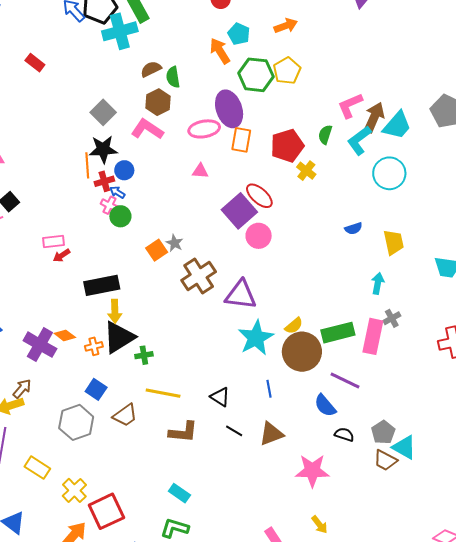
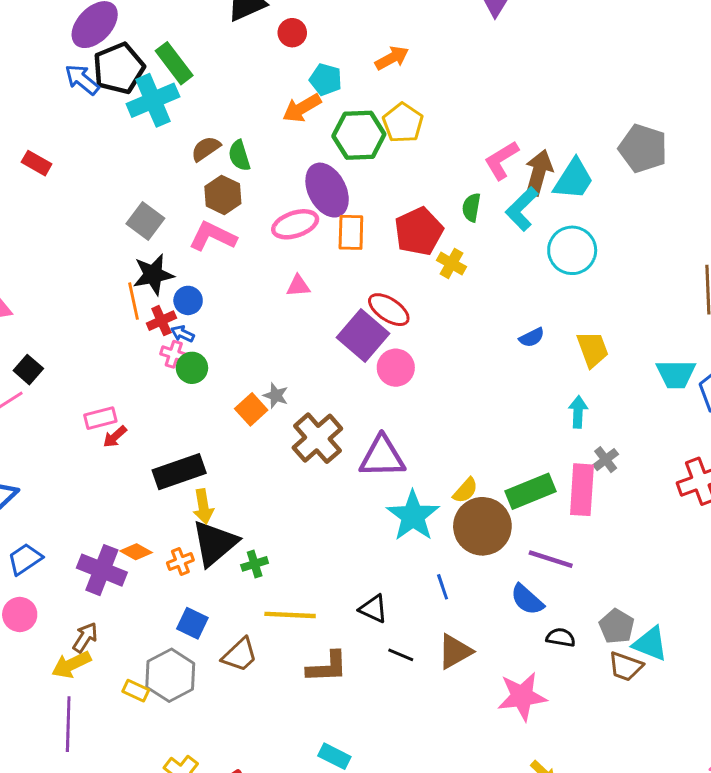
orange arrow: (220, 51) -> (302, 108), turned -80
yellow rectangle: (37, 468) -> (136, 691), moved, size x0.7

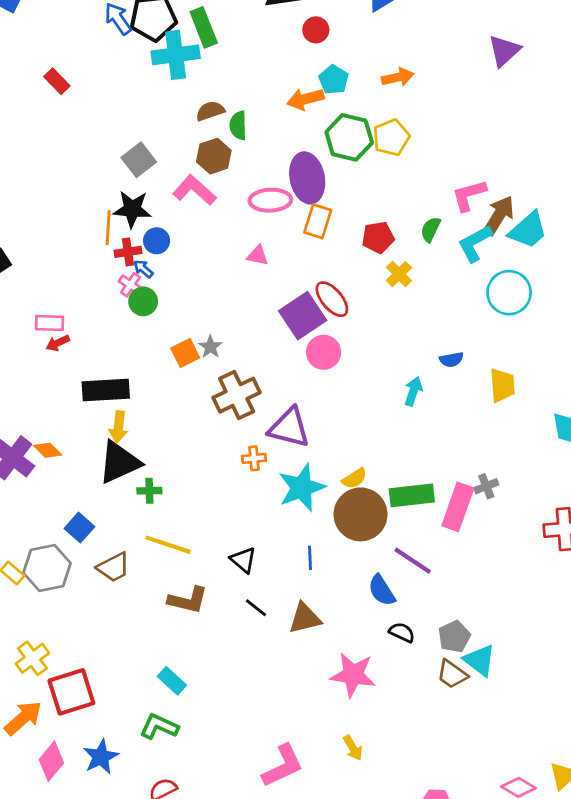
red pentagon: (419, 231) -> (378, 237), size x0.7
cyan arrow: (578, 412) -> (413, 391), moved
orange cross: (180, 562) -> (254, 458), moved

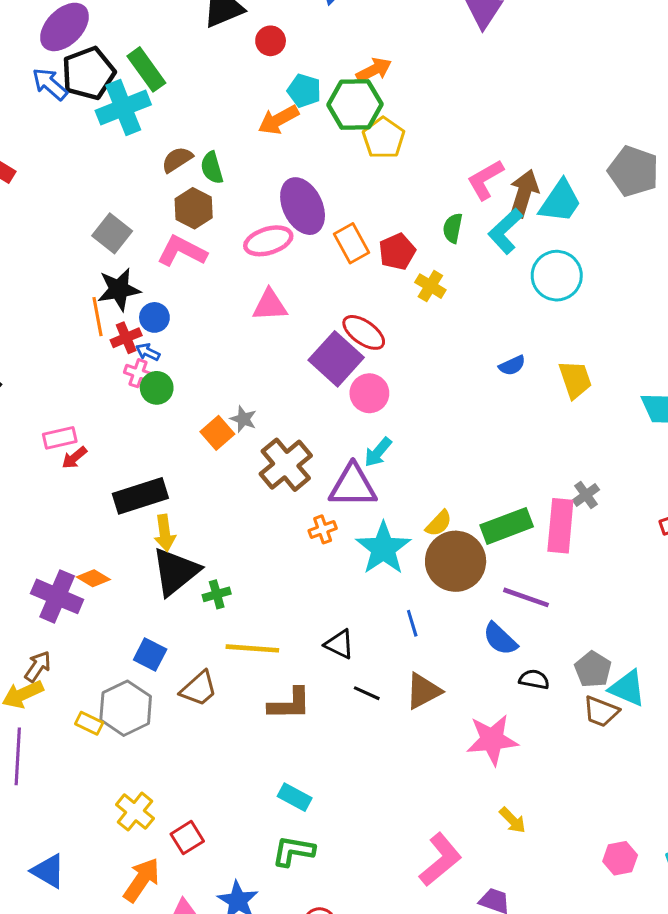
green hexagon: (349, 137) -> (355, 105), moved
orange rectangle: (318, 221) -> (352, 243), moved, turned -32
pink triangle: (258, 255) -> (270, 305), size x1.4
cyan arrow: (413, 391) -> (378, 452), moved, turned -144
red square: (71, 692) -> (187, 838), size x0.6

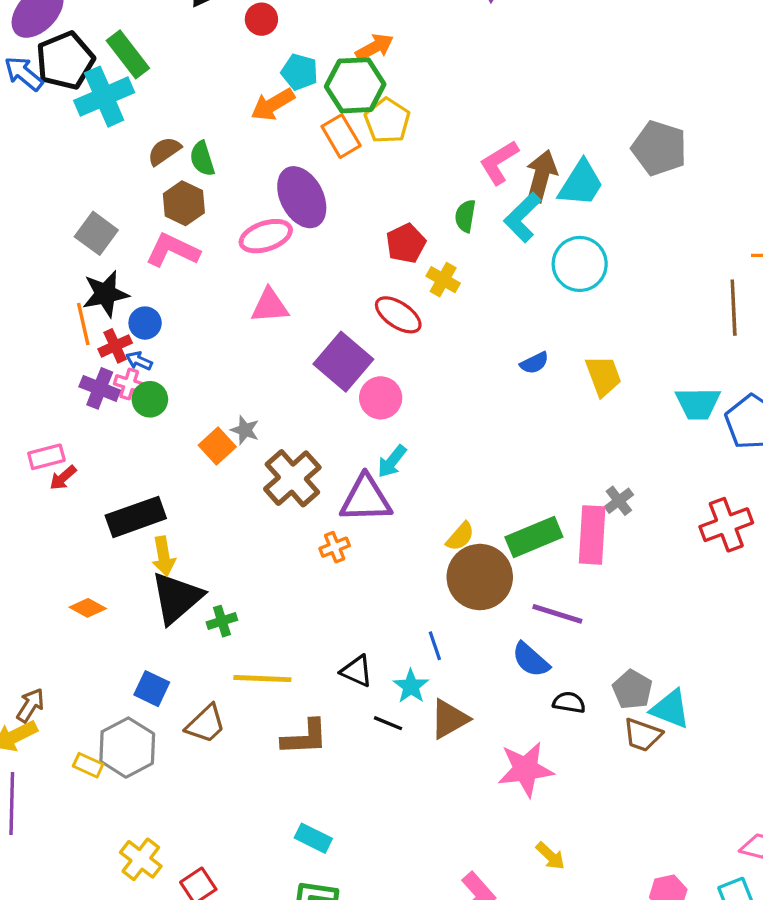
orange rectangle: (352, 243) -> (341, 136), moved
red ellipse: (364, 332) -> (398, 315), moved
cyan star: (383, 548) -> (411, 686), moved, size x0.6
purple cross: (57, 596) -> (100, 388), moved, size x0.7

